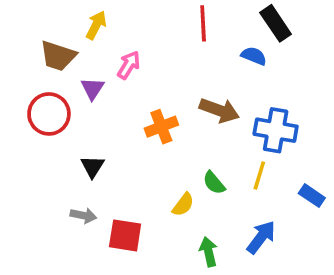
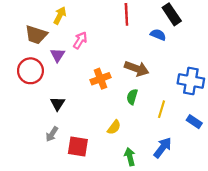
blue cross: (276, 130) -> (191, 81), moved
green semicircle: (214, 183) -> (132, 97), moved, turned 56
gray arrow: (83, 215) -> (52, 134), turned 112

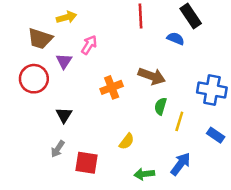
yellow arrow: (60, 15) -> (66, 17), turned 48
green semicircle: (132, 97) -> (161, 106), moved
green arrow: (130, 157) -> (144, 174), turned -84

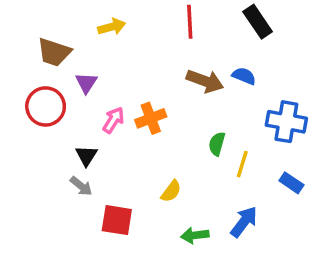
yellow arrow: (66, 17) -> (112, 27), moved
blue semicircle: (176, 39) -> (244, 76), moved
pink arrow: (89, 45) -> (113, 120), moved
brown arrow: (152, 76) -> (205, 81), moved
gray arrow: (58, 149) -> (81, 186), moved, turned -84

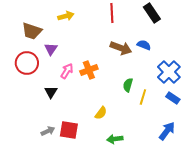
blue cross: (286, 122) -> (169, 72), turned 35
blue rectangle: (291, 183) -> (173, 98), moved
gray arrow: (81, 186) -> (48, 131), moved, turned -64
blue arrow: (244, 222) -> (167, 131), moved

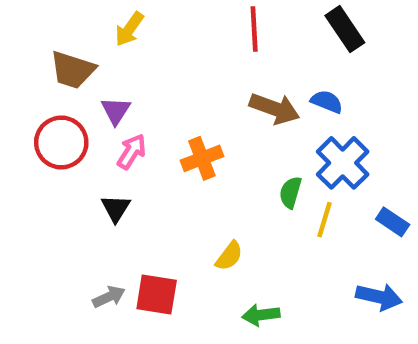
yellow arrow: (66, 16) -> (129, 29), moved, turned 140
pink arrow: (67, 71) -> (132, 152), moved
blue cross: (169, 72) -> (343, 163), moved
blue arrow: (167, 131) -> (379, 297), turned 66

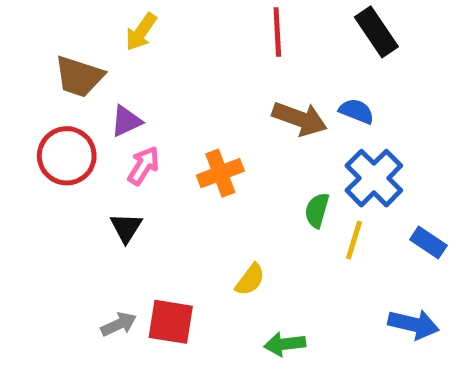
purple triangle: (116, 111) -> (126, 121), turned 32

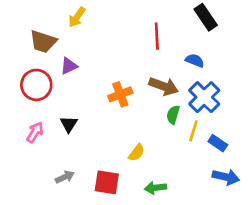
red line: (277, 32) -> (157, 36), moved
brown arrow: (300, 119) -> (164, 86), moved
pink arrow: (143, 166) -> (35, 132), moved
blue rectangle: (428, 243) -> (218, 143), moved
red square: (171, 322) -> (107, 182), moved

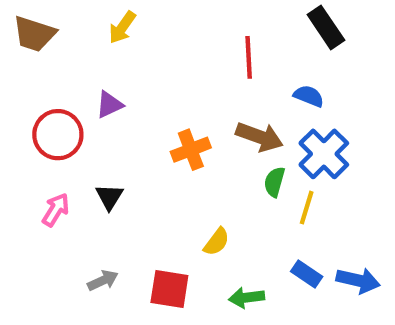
brown trapezoid: (43, 42) -> (34, 34), moved
blue rectangle: (218, 143) -> (307, 274), moved

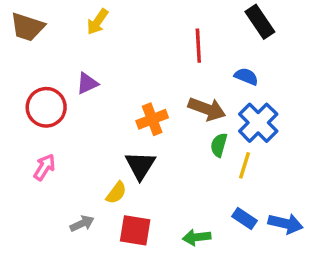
black triangle: (109, 197) -> (140, 165), moved, size x1.4
yellow semicircle: (217, 242) -> (116, 193), moved

